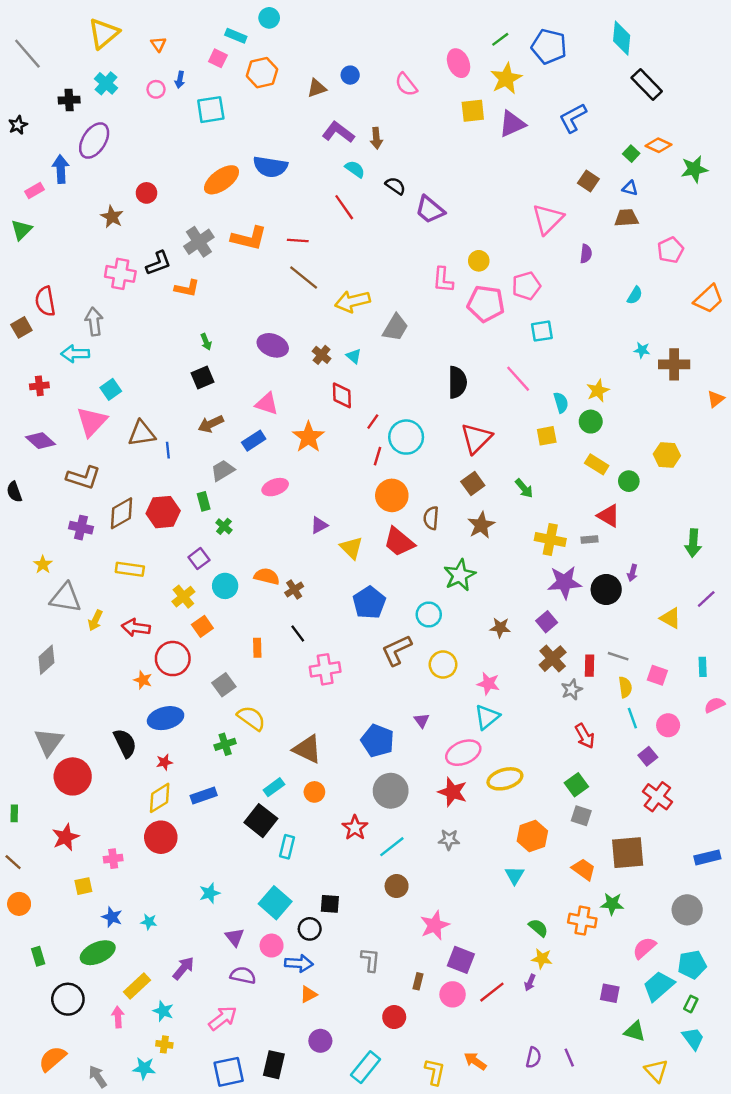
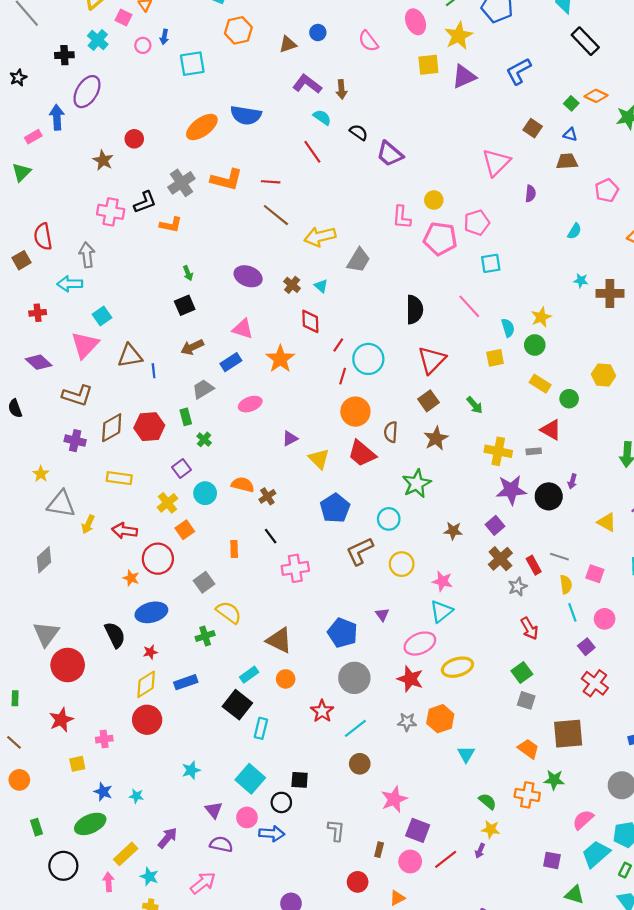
pink square: (218, 58) -> (123, 17), moved
red rectangle: (590, 666) -> (534, 565), turned -30
orange hexagon: (532, 836) -> (440, 719), moved
orange triangle: (308, 994) -> (397, 898), moved

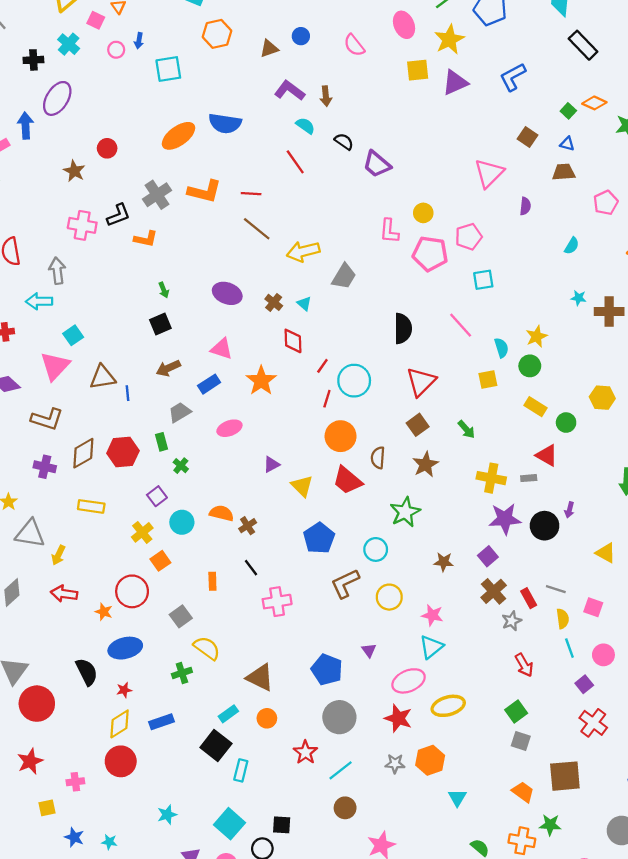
red arrow: (125, 531) -> (64, 594), moved

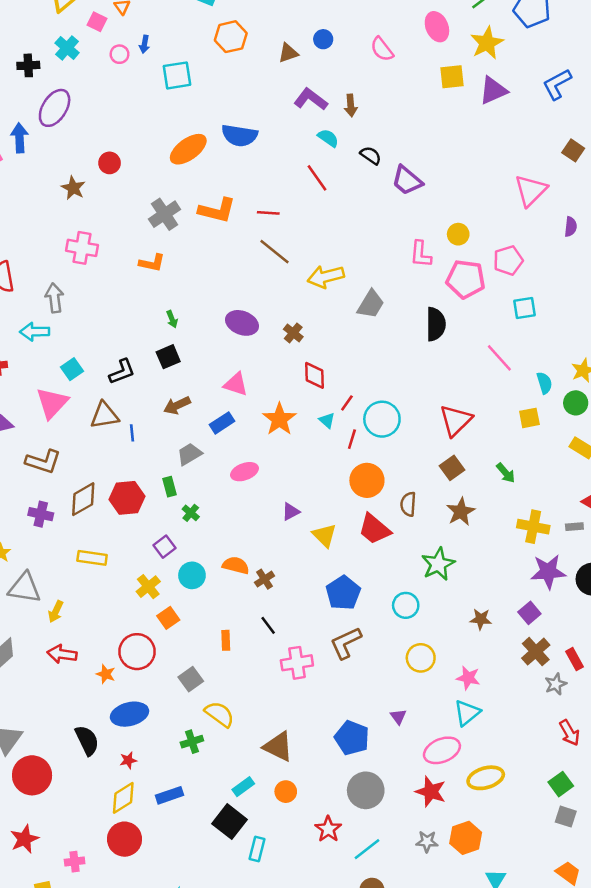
black L-shape: (118, 215) -> (122, 372), moved
cyan triangle: (304, 304) -> (327, 420), moved
black semicircle: (403, 328) -> (436, 324), moved
brown L-shape: (345, 583) -> (346, 643), moved

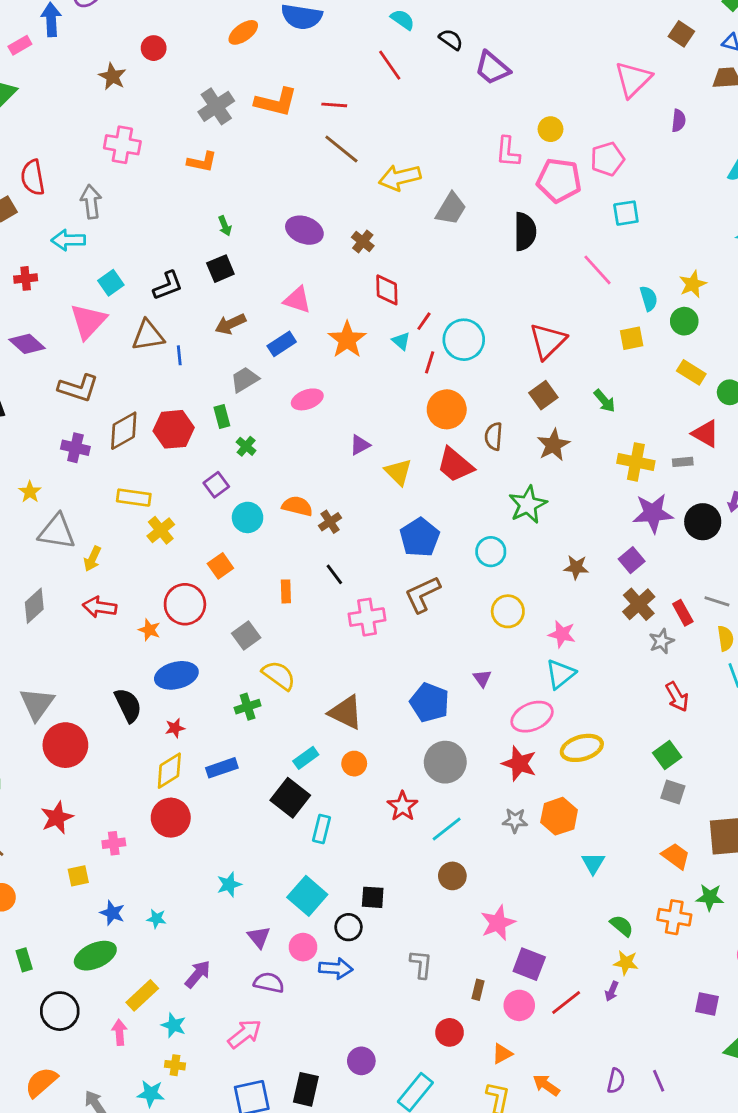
orange ellipse: (188, 149) -> (243, 32), size x0.7
yellow cross: (148, 587) -> (161, 530), moved

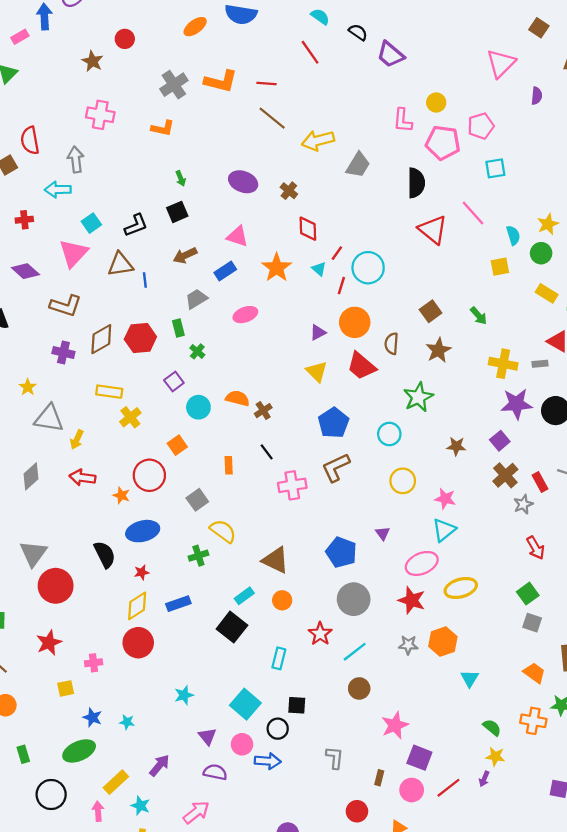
red triangle: (548, 341) -> (433, 230), moved, turned -36
purple triangle: (360, 445) -> (318, 332), moved
cyan rectangle: (321, 829) -> (279, 658), moved

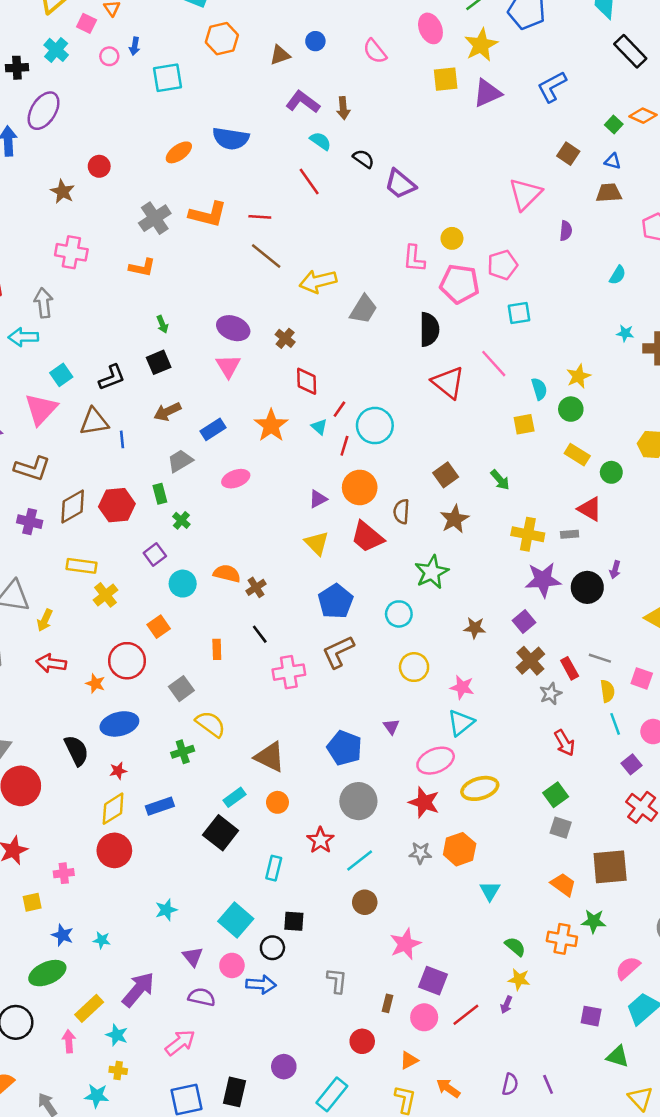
pink triangle: (238, 236) -> (228, 366), moved, turned 40
purple arrow: (159, 765) -> (138, 989), size x1.4

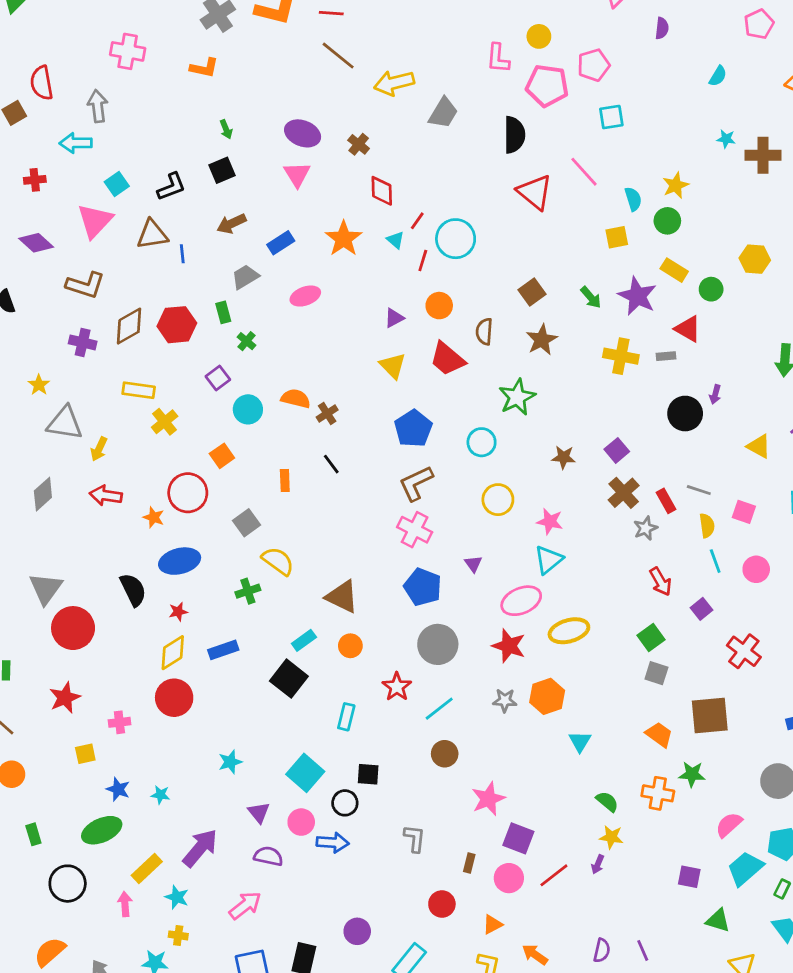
orange circle: (360, 487) -> (439, 306), size x0.7
purple star: (543, 580) -> (637, 296), moved, turned 30
pink cross: (289, 672) -> (415, 530), moved, turned 36
purple square: (632, 764) -> (702, 609), moved

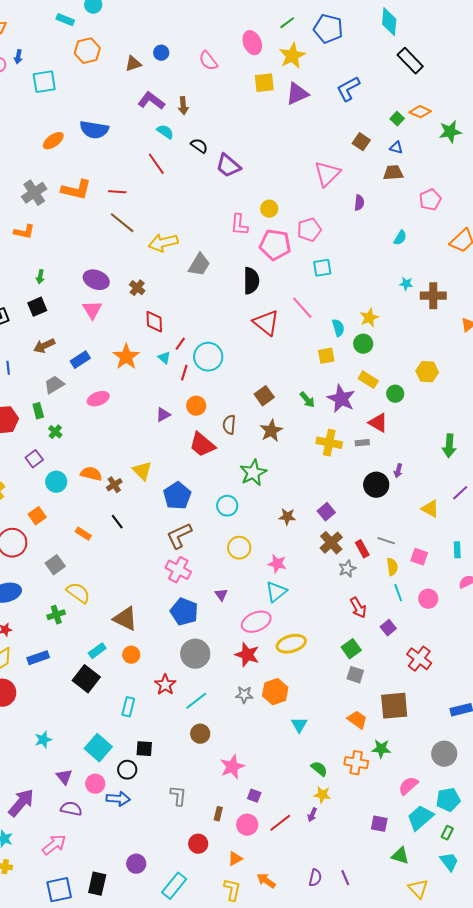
green arrow: (226, 129) -> (40, 277), turned 32
yellow triangle: (393, 366) -> (142, 471), moved
orange rectangle: (285, 480) -> (83, 534), turned -56
purple square: (518, 838) -> (254, 796), size x0.6

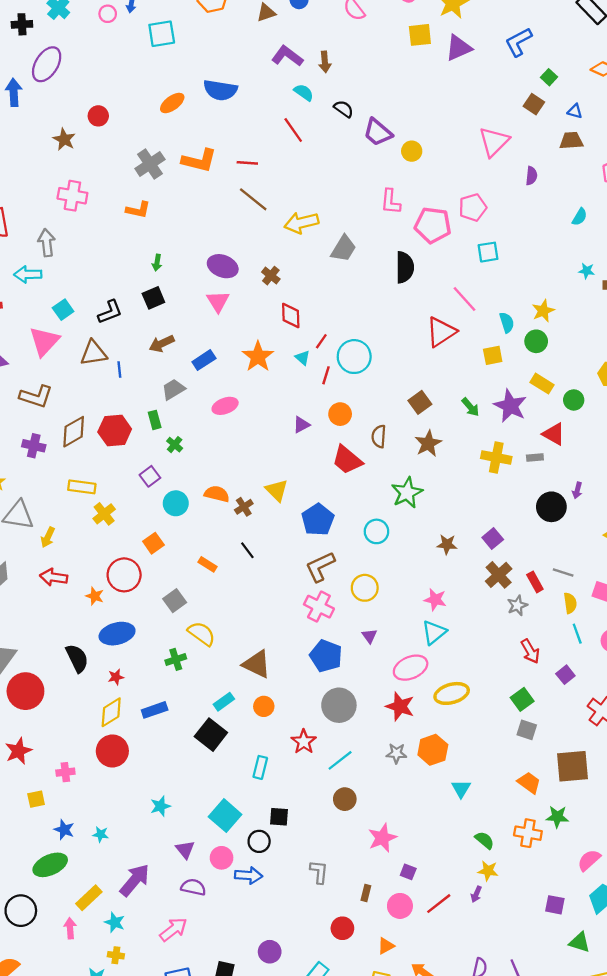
green square: (397, 119) -> (549, 77), moved
yellow circle: (269, 209) -> (412, 151), moved
red triangle: (266, 323) -> (441, 332), moved, turned 48
yellow circle: (239, 548) -> (365, 588), moved

